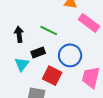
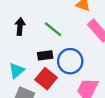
black rectangle: (38, 53) -> (45, 55), moved
cyan triangle: (22, 64) -> (17, 70), moved

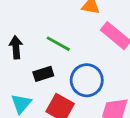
black rectangle: (45, 55) -> (43, 74), moved

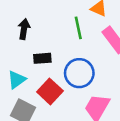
green line: (58, 44) -> (78, 28), moved, turned 35

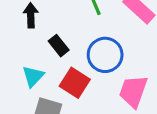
black rectangle: (42, 58) -> (59, 46), turned 66

